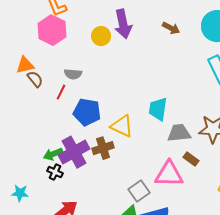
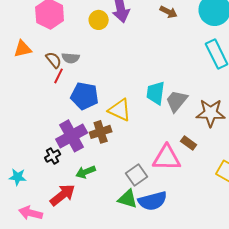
brown semicircle: (35, 79) -> (54, 60), moved
gray trapezoid: (179, 133) -> (177, 101), moved, turned -45
green arrow: (53, 154) -> (86, 172), moved
black cross: (55, 172) -> (53, 156), turned 35

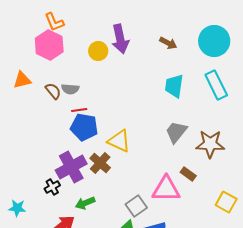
red line: (59, 76) -> (79, 110), moved, turned 56
cyan trapezoid: (156, 93) -> (174, 86), moved
brown cross: (101, 132) -> (100, 163), turned -30

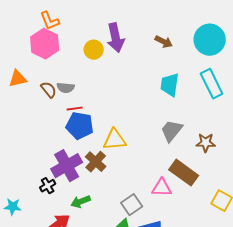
yellow triangle: (119, 141) -> (115, 140), turned -30
brown star: (210, 144) -> (206, 143), size x0.7
brown rectangle: (188, 174) -> (184, 173), size x1.8
pink triangle: (166, 189) -> (162, 188), size x0.7

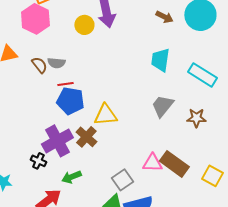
brown arrow: (164, 42) -> (164, 17), moved
cyan rectangle: (212, 84) -> (202, 75), moved, turned -32
brown rectangle: (184, 173) -> (174, 164), moved
black cross: (48, 186) -> (38, 161), turned -35

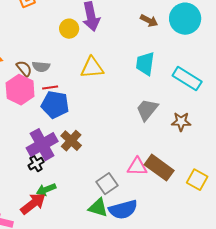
pink hexagon: (35, 19) -> (20, 90), moved
yellow triangle: (105, 115) -> (92, 68), moved
black cross: (38, 161) -> (36, 164), moved, turned 35
green arrow: (71, 177) -> (46, 190), moved

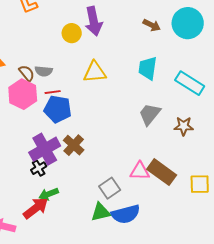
yellow square: (197, 180) -> (200, 184), turned -30
green triangle: (98, 208) -> (101, 212), turned -30

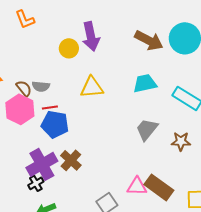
brown arrow: (152, 25) -> (149, 40), size x1.6
cyan trapezoid: (148, 68) -> (145, 83), turned 70

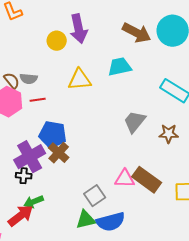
cyan trapezoid: (145, 83) -> (120, 67), moved
blue pentagon: (55, 124) -> (53, 135), moved
black cross: (36, 183) -> (24, 176), turned 35

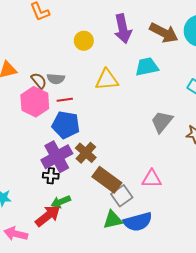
purple arrow: (79, 29) -> (123, 29), moved
blue pentagon: (53, 135) -> (66, 125), moved
brown rectangle: (147, 180) -> (107, 180), moved

